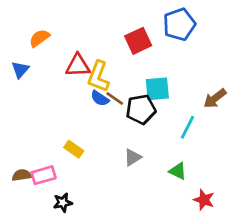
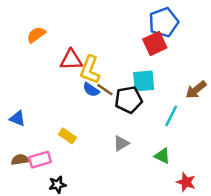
red square: (138, 41) -> (155, 44), moved
blue triangle: (20, 70) -> (17, 118), moved, turned -49

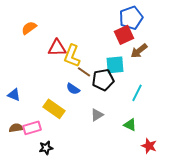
blue semicircle: (91, 90) -> (73, 89), moved
brown arrow: (196, 90) -> (139, 51), moved
yellow rectangle: (67, 136) -> (54, 109), size x1.5

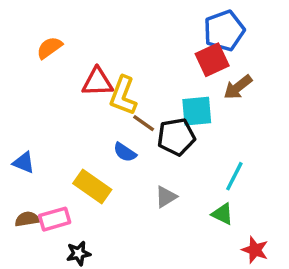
cyan line: (137, 93) -> (234, 176), moved

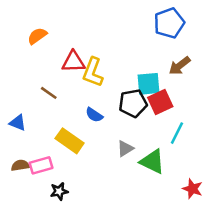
red square: (212, 60) -> (160, 102), moved
brown line: (144, 123) -> (49, 93), moved
green triangle: (222, 214) -> (152, 162), moved, size x1.5

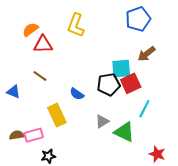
red triangle: (73, 62) -> (43, 44), moved
yellow L-shape: (93, 72) -> (76, 25), moved
blue triangle: (18, 123) -> (14, 92), moved
yellow rectangle: (70, 141) -> (57, 115), turned 30

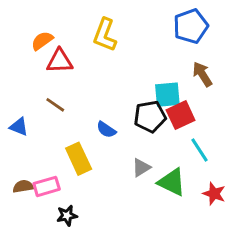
brown arrow: (147, 54) -> (202, 74), turned 96
cyan line: (144, 109) -> (199, 150), turned -60
red star: (157, 154) -> (214, 194), moved

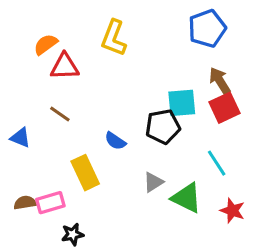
red square: (181, 115) -> (225, 108), moved

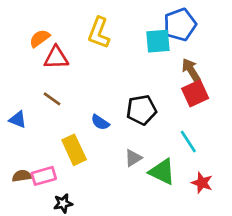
cyan square: (182, 103) -> (158, 41), moved

